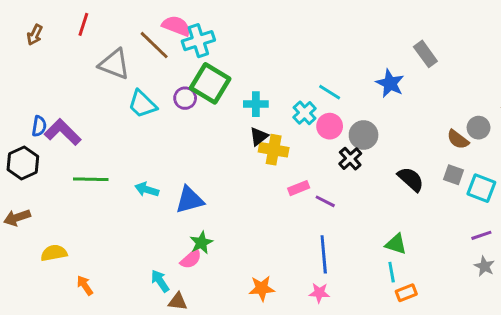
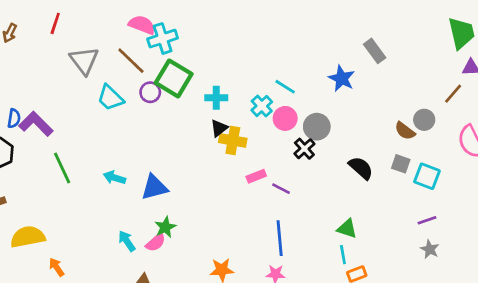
brown line: (154, 45) -> (131, 61), moved
gray triangle: (114, 64) -> (84, 61), turned 32
green line: (91, 179) -> (62, 168), turned 64
yellow semicircle: (54, 253) -> (28, 237), size x1.4
cyan arrow: (160, 281) -> (127, 241), moved

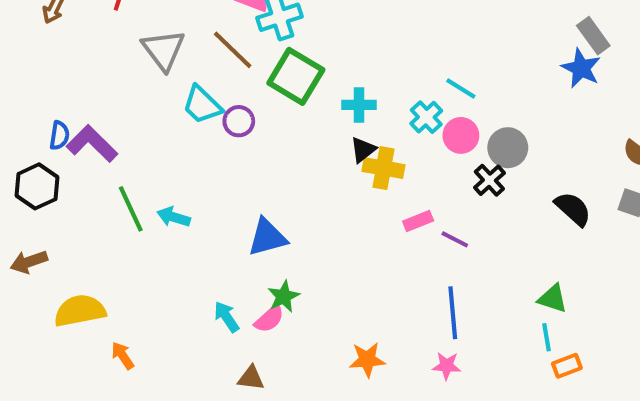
blue star: (342, 78) -> (581, 68), moved
purple circle: (150, 92) -> (239, 121), moved
cyan arrow: (114, 178) -> (174, 217), moved

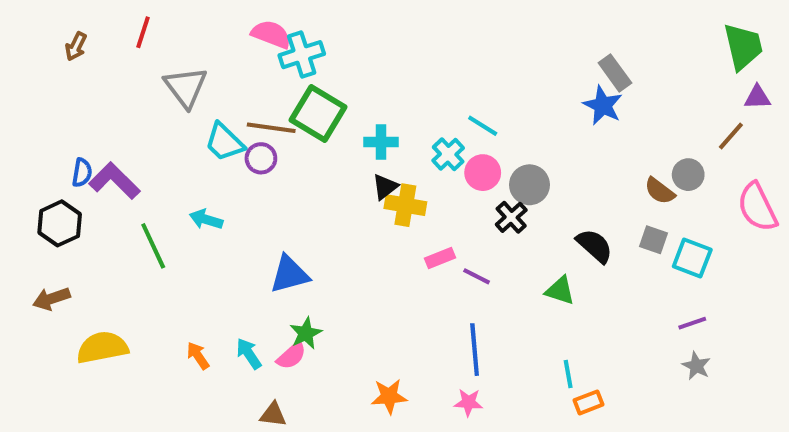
brown line: (233, 50) -> (271, 128), moved, turned -36
cyan arrow: (174, 217) -> (206, 219), moved
green triangle: (553, 298) -> (560, 291), moved
orange arrow: (123, 356) -> (198, 356), moved

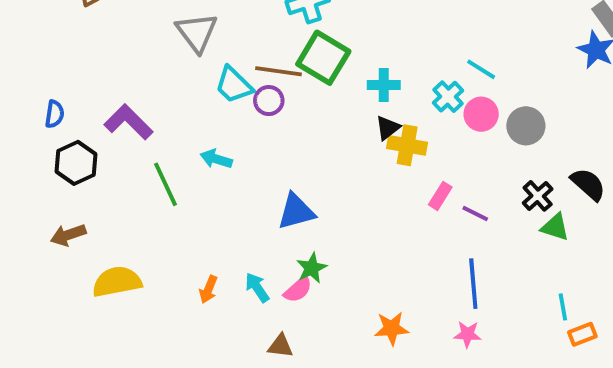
blue semicircle: (82, 173) -> (55, 114), moved
black cross: (511, 217) -> (538, 196), moved
pink rectangle: (440, 258) -> (440, 196), turned -36
orange arrow: (198, 356) -> (208, 289), turned -124

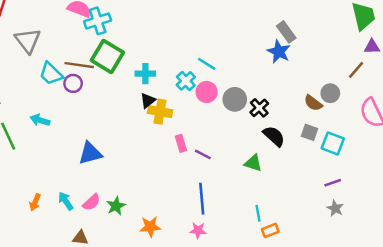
pink rectangle: (440, 196) -> (181, 143), turned -49
black cross: (538, 196) -> (259, 108), moved
green star: (312, 268) -> (116, 206), moved

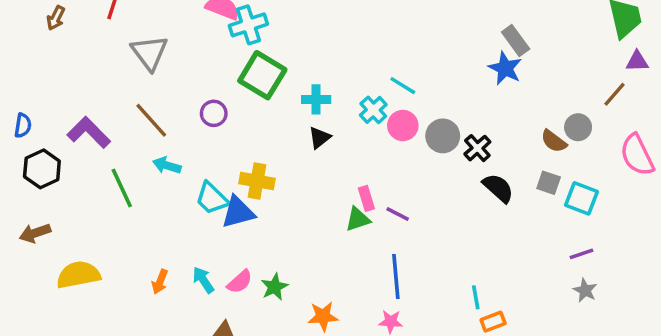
brown line: (79, 65) -> (151, 120), moved, turned 40
cyan trapezoid: (51, 74) -> (212, 198), moved
yellow cross: (160, 112) -> (257, 181), moved
green triangle: (253, 163) -> (358, 219), moved, turned -36

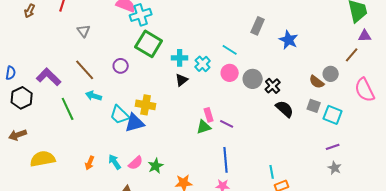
gray rectangle: (516, 40) -> (258, 26), moved, turned 60
gray triangle: (149, 53) -> (84, 31), size x0.6
cyan cross: (373, 110) -> (203, 64), moved

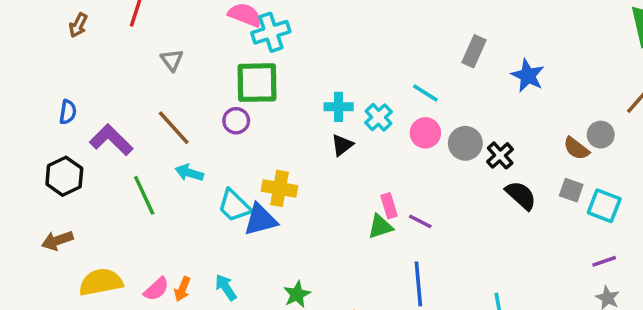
green square: (149, 44) -> (257, 83), moved, turned -32
blue semicircle: (11, 73) -> (68, 112), moved
pink semicircle: (136, 163) -> (156, 289), moved

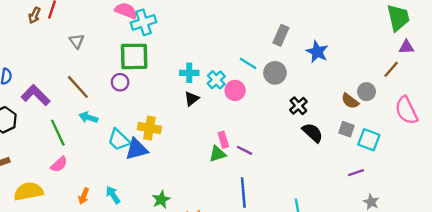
brown arrow: (78, 25) -> (34, 15), moved
pink circle: (425, 133) -> (235, 90), moved
gray circle: (465, 143) -> (275, 73), moved
purple line: (604, 261) -> (356, 173), moved
pink semicircle: (156, 289) -> (59, 164), moved

